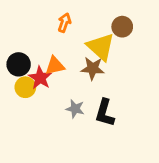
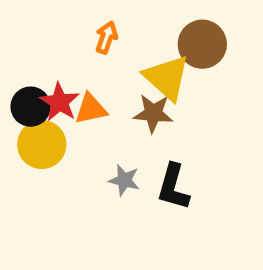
brown circle: (122, 27) -> (202, 44), size x1.4
red star: (40, 78) -> (60, 102), moved
yellow circle: (25, 87) -> (42, 144), size x1.4

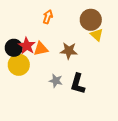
yellow triangle: (167, 78) -> (97, 35), moved, size x0.6

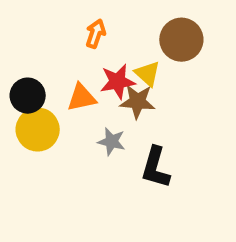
yellow triangle: (97, 35) -> (147, 74), moved
red star: (27, 46) -> (118, 82), moved, turned 30
gray star: (56, 81) -> (112, 141), moved

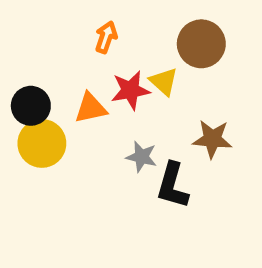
brown star: (137, 102) -> (212, 139), moved
gray star: (112, 141) -> (142, 157), moved

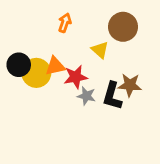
red star: (130, 90) -> (76, 77), moved
yellow circle: (42, 143) -> (36, 73), moved
black L-shape: (173, 185) -> (112, 96), moved

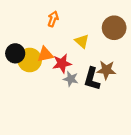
brown circle: (123, 27) -> (114, 28), moved

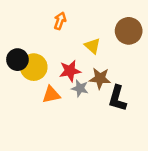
orange triangle: (45, 54) -> (51, 95), moved
brown star: (106, 70) -> (100, 78), moved
black L-shape: (92, 79) -> (117, 98), moved

